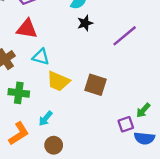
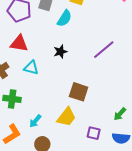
black star: (85, 23) -> (60, 52), moved
yellow trapezoid: (58, 81) -> (66, 117), moved, turned -75
purple square: (126, 124) -> (94, 133), moved, turned 32

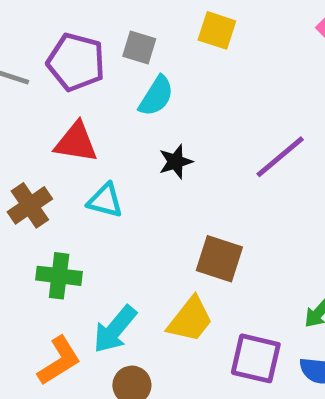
cyan semicircle: (64, 18) -> (156, 96), moved
cyan arrow: (35, 121) -> (115, 329), size x1.5
purple square: (94, 133) -> (256, 358), size x1.5

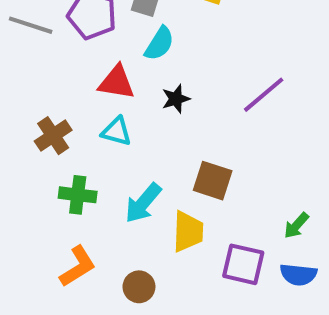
red triangle: (76, 142) -> (116, 82), moved
yellow trapezoid: (190, 320) -> (188, 232), turned -36
cyan arrow: (115, 329) -> (143, 203), moved

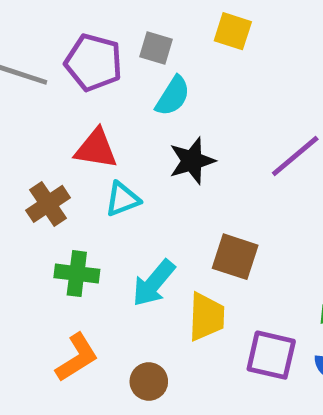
red triangle: (116, 82) -> (96, 149), moved
black star: (176, 99) -> (192, 161), size x1.4
cyan triangle: (116, 131) -> (122, 199), turned -36

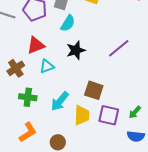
red triangle: (96, 149) -> (36, 45), turned -30
purple square: (271, 355) -> (109, 115), moved

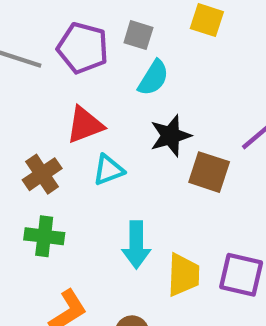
brown square: (94, 90) -> (209, 172), moved
green cross: (28, 97) -> (44, 236), moved
cyan arrow: (60, 101) -> (136, 245), turned -40

